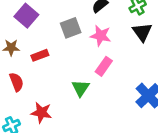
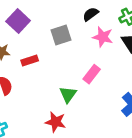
pink star: (101, 36) -> (103, 37), moved
red star: (41, 113) -> (56, 122), moved

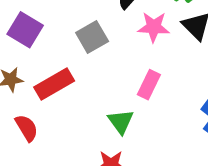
red rectangle: (30, 61) -> (54, 84), size x1.5

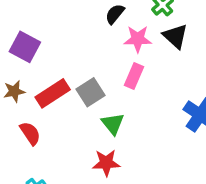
gray square: (92, 37) -> (90, 92), moved
pink rectangle: (149, 85) -> (134, 76), moved

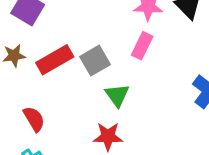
red semicircle: (30, 133) -> (34, 119), moved

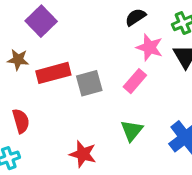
green triangle: (117, 95) -> (132, 131), moved

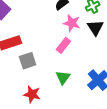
gray square: (89, 83) -> (28, 61), moved

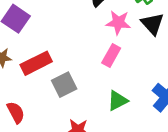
green triangle: (63, 77) -> (118, 101), turned 35

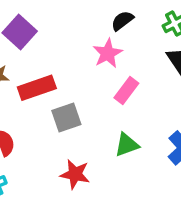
pink star: (118, 23) -> (108, 53), moved, turned 30

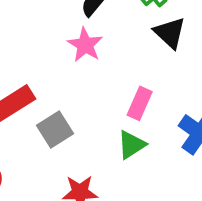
pink rectangle: (126, 91) -> (140, 103), moved

